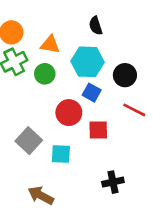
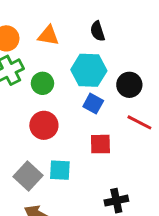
orange triangle: (50, 44) -> (48, 36), moved
red circle: (69, 113) -> (44, 125), moved
gray square: (29, 141) -> (28, 176), moved

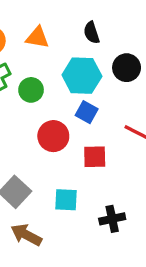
black circle: (129, 85) -> (127, 68), moved
red circle: (44, 125) -> (53, 136), moved
cyan square: (60, 170) -> (66, 200), moved

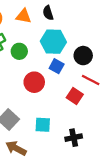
black semicircle: (92, 33) -> (48, 13), moved
black circle: (127, 68) -> (83, 56), moved
red square: (95, 157) -> (75, 96), moved, turned 35

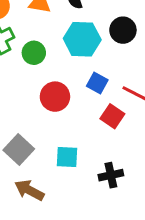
black circle: (83, 56) -> (123, 30), moved
blue square: (57, 66) -> (97, 83), moved

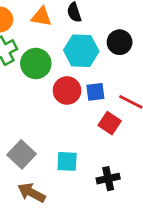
green circle: (34, 53) -> (36, 64), size x1.4
blue square: (97, 83) -> (95, 92), turned -36
red circle: (55, 97) -> (67, 90), moved

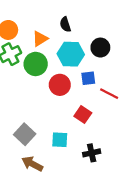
orange triangle: (41, 17) -> (40, 39), moved, turned -42
blue square: (95, 92) -> (88, 78), moved
red square: (110, 123) -> (83, 114), moved

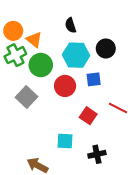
orange triangle: (40, 39) -> (34, 40), moved, turned -49
red line: (109, 94) -> (118, 108), moved
gray square: (25, 134) -> (26, 97), moved

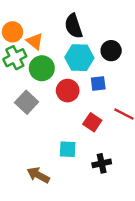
black semicircle: (71, 25) -> (74, 26), size x1.5

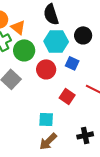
blue square: (98, 84) -> (72, 63), turned 32
black cross: (102, 163) -> (85, 135), moved
brown arrow: (38, 175) -> (48, 141), moved, turned -72

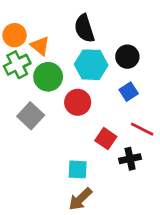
blue square: (72, 63) -> (129, 92), moved, turned 32
black cross: (85, 135) -> (130, 159), moved

